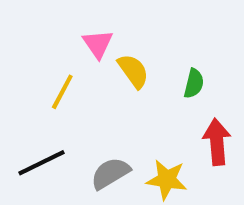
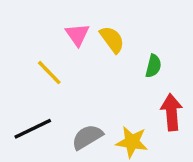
yellow semicircle: (133, 71) -> (112, 40), moved
yellow line: (62, 92) -> (49, 73), turned -72

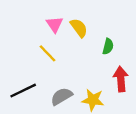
yellow line: (49, 73) -> (48, 53), moved

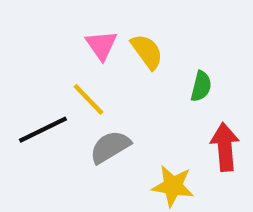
black line: (23, 91) -> (43, 130), moved
gray semicircle: (62, 96) -> (110, 147), moved

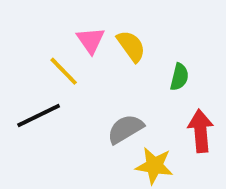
yellow line: (88, 99) -> (64, 71), moved
gray semicircle: (110, 147) -> (125, 129), moved

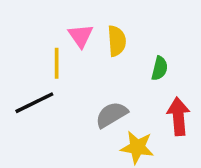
yellow semicircle: (131, 46) -> (117, 41), turned 32
yellow line: (64, 71) -> (57, 63), turned 44

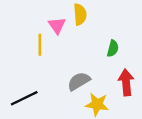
yellow semicircle: (117, 41) -> (80, 14), moved
black line: (34, 103) -> (24, 98), moved

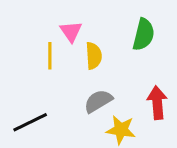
yellow semicircle: (80, 14) -> (94, 56), moved
green semicircle: (113, 48) -> (144, 35), moved, size x1.5

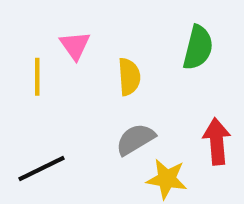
pink triangle: (71, 32) -> (75, 45), moved
yellow line: (50, 56) -> (37, 77), moved

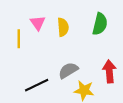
yellow semicircle: (129, 77) -> (63, 27), moved
black line: (41, 169) -> (37, 85), moved

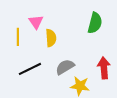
yellow semicircle: (63, 27) -> (51, 38), moved
black line: (37, 85) -> (30, 69), moved

